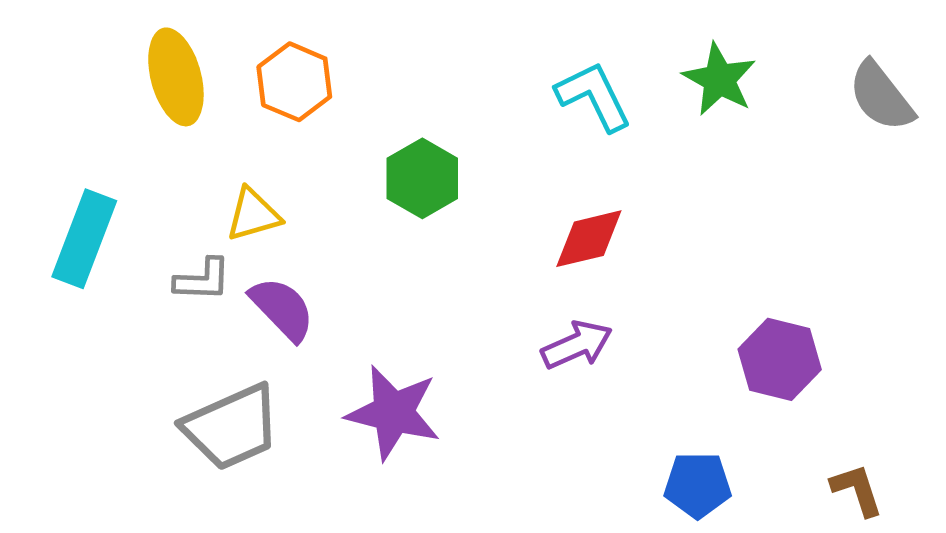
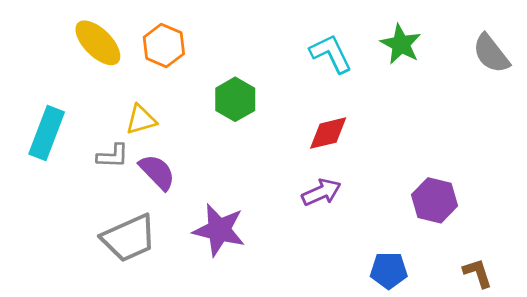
yellow ellipse: (176, 77) -> (98, 43), turned -30

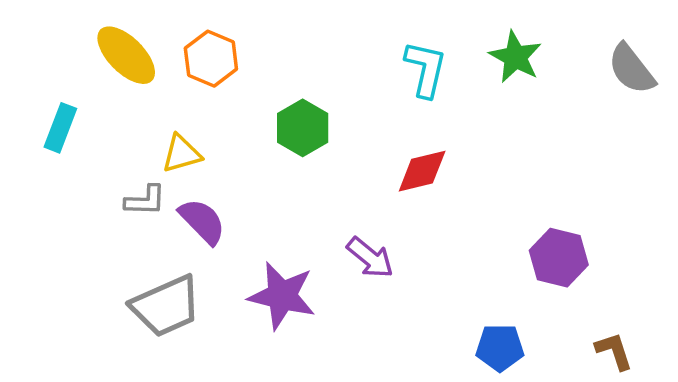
cyan L-shape: (331, 54) -> (426, 69), turned 39
cyan rectangle: (47, 133) -> (60, 128), moved, size x0.7
purple arrow: (321, 192) -> (370, 258), moved, turned 63

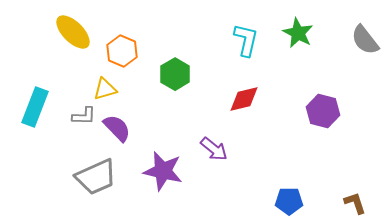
orange hexagon: (211, 59) -> (122, 51), moved
cyan rectangle: (60, 128) -> (35, 107), moved, size x1.4
purple hexagon: (559, 258) -> (323, 111), moved

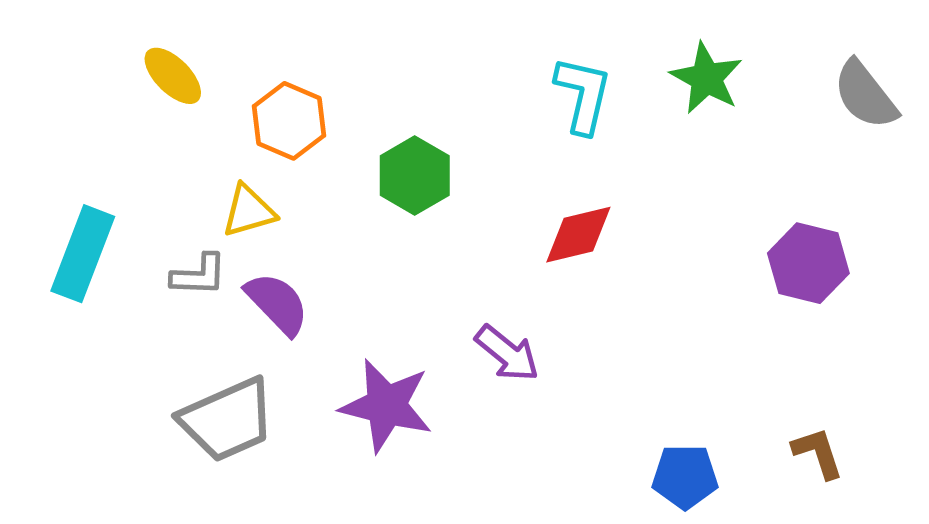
yellow ellipse: (73, 32) -> (173, 76), size x0.7
purple hexagon: (323, 111) -> (808, 263), moved
brown L-shape: (355, 203) -> (818, 453), moved

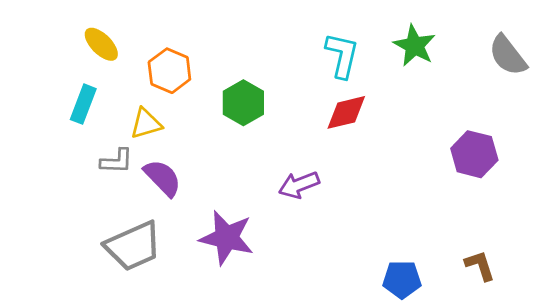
red diamond: (578, 235) -> (346, 112), moved
cyan rectangle: (83, 254) -> (83, 104), moved, size x0.7
purple arrow: (507, 353) -> (299, 185), moved, turned 120

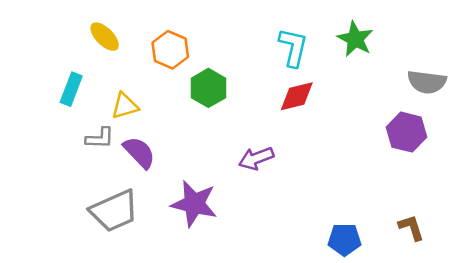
yellow ellipse: (101, 44) -> (105, 37), moved
gray semicircle: (508, 55) -> (427, 82), moved, turned -45
orange hexagon: (169, 71) -> (170, 50), moved

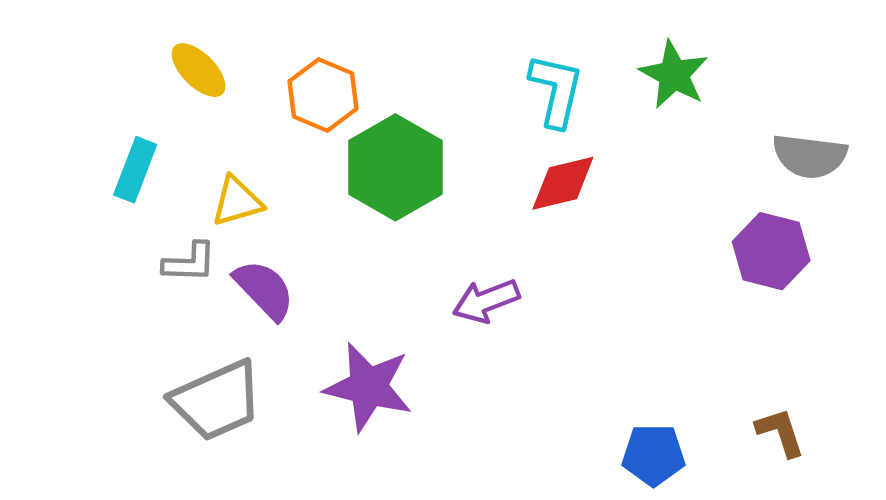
green hexagon: (208, 88) -> (395, 167), size x1.4

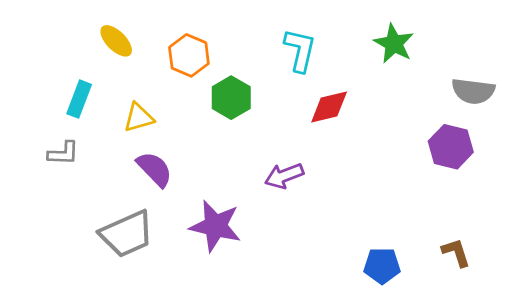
cyan L-shape: (556, 90) -> (300, 50), moved
green hexagon: (395, 167) -> (231, 98), size x0.7
gray L-shape: (190, 262) -> (63, 153), moved

